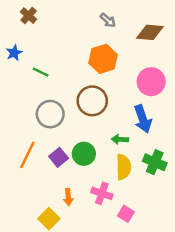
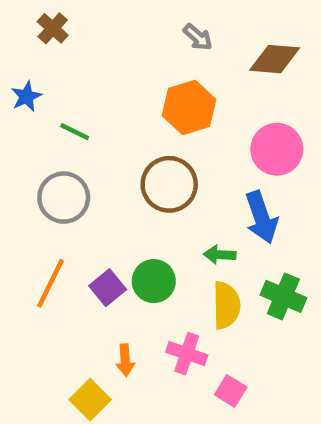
gray circle: (50, 114) -> (64, 198), moved

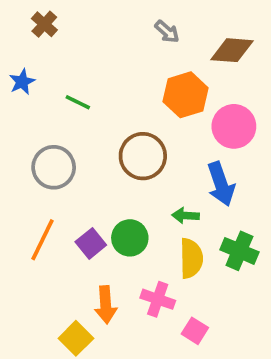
orange hexagon: (189, 107) -> (186, 95), moved
green line: (75, 132) -> (78, 102), moved
orange arrow: (125, 360) -> (106, 305), size x1.4

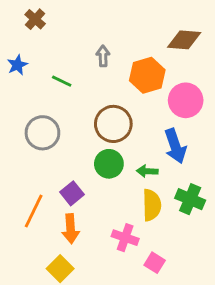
gray arrow: (167, 32) -> (103, 56), moved, turned -132
green circle: (130, 238) -> (109, 164), moved
orange line: (42, 240) -> (34, 211), moved
orange arrow: (106, 305) -> (71, 229), moved

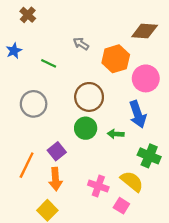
gray arrow: (103, 56) -> (81, 44), turned -56
yellow semicircle: (152, 205) -> (132, 181), moved, turned -50

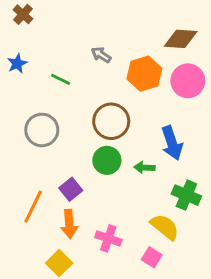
brown cross: (28, 15) -> (23, 14), moved
pink circle: (146, 78) -> (188, 81), moved
pink cross: (98, 186) -> (108, 238), moved

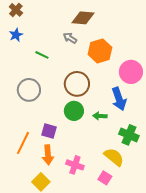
brown diamond: (181, 39) -> (83, 18), moved
blue star: (17, 63) -> (16, 35), moved
pink circle: (188, 81) -> (131, 72), moved
purple square: (71, 189) -> (49, 131), turned -35

